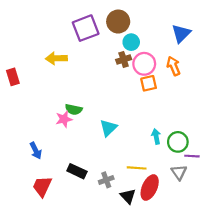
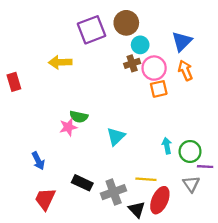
blue triangle: (181, 33) -> (182, 41), moved
gray cross: (106, 180) -> (114, 192), size x1.5

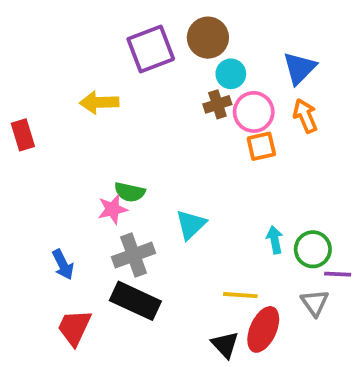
black rectangle: (82, 183) -> (135, 301), size x1.4
gray cross: (114, 192) -> (134, 255), moved

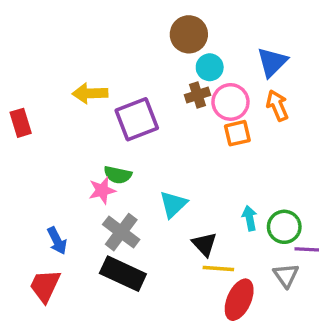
purple square: (151, 49) -> (137, 119), moved
gray cross: (134, 255) -> (121, 232), turned -33
red trapezoid: (74, 328) -> (45, 286), moved
black triangle: (225, 345) -> (204, 244), moved

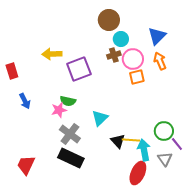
cyan arrow: (250, 218) -> (144, 150), moved, size x1.5
blue arrow: (57, 241) -> (25, 101), moved
purple line: (307, 249) -> (177, 144), turned 48
yellow line: (218, 268) -> (131, 140), moved

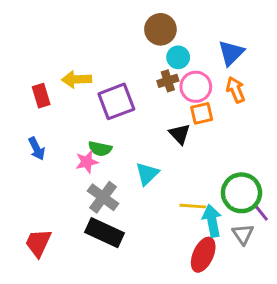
red rectangle: (12, 71) -> (41, 96), moved
green circle: (164, 131) -> (241, 193), size x1.4
black triangle: (118, 141) -> (180, 134), moved

